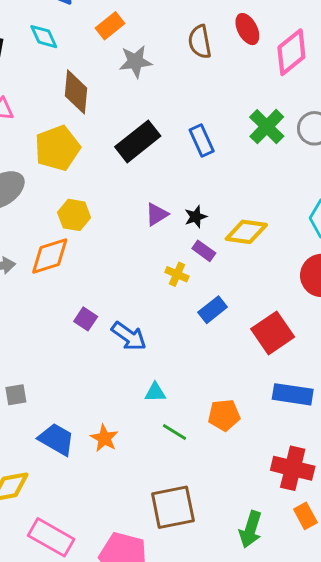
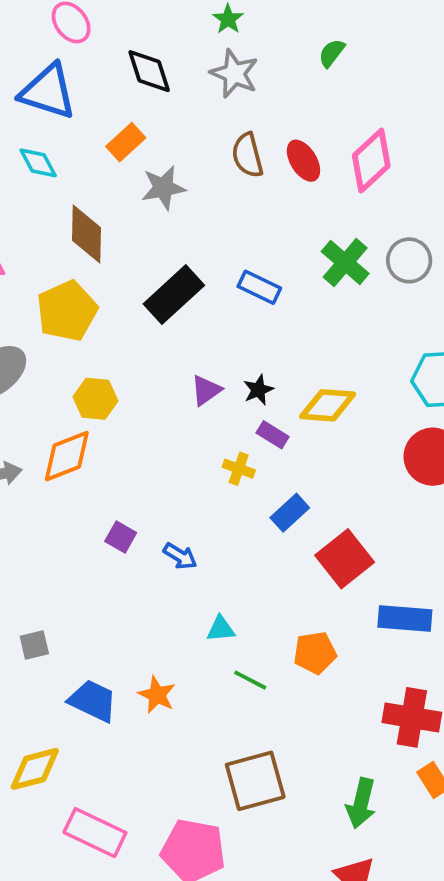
red ellipse: (247, 29) -> (303, 161), moved
blue rectangle: (202, 140) -> (259, 287), turned -36
red square: (273, 333) -> (345, 559), moved
blue arrow: (129, 336) -> (180, 556), size x0.7

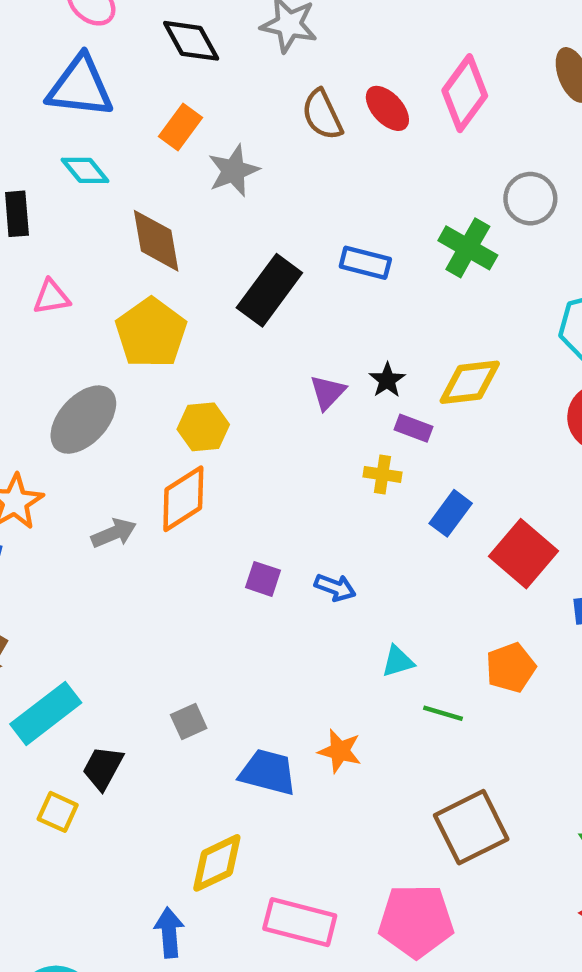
green cross: (345, 263) -> (468, 248), moved

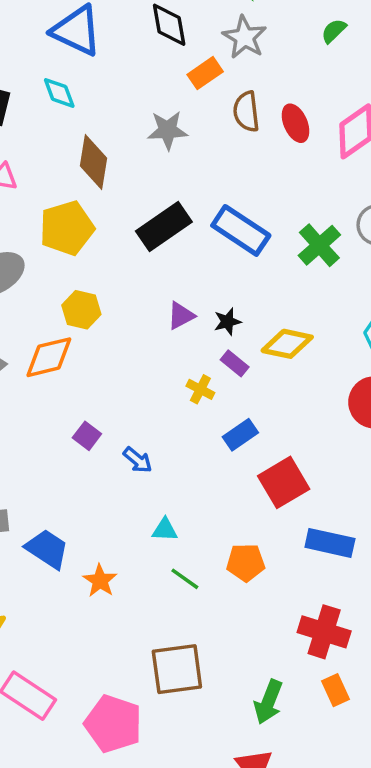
orange rectangle: (181, 127) -> (205, 73), moved
blue rectangle: (365, 263) -> (241, 230), size x1.5
blue trapezoid: (268, 772) -> (47, 549), moved

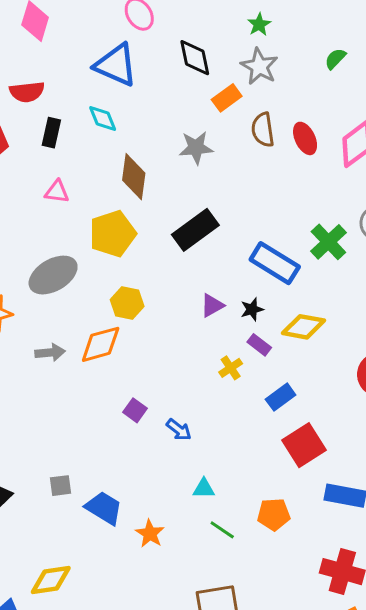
blue rectangle: (241, 230) -> (275, 263), moved
yellow cross: (200, 389) -> (231, 368), turned 30
blue rectangle: (240, 435) -> (281, 397), moved

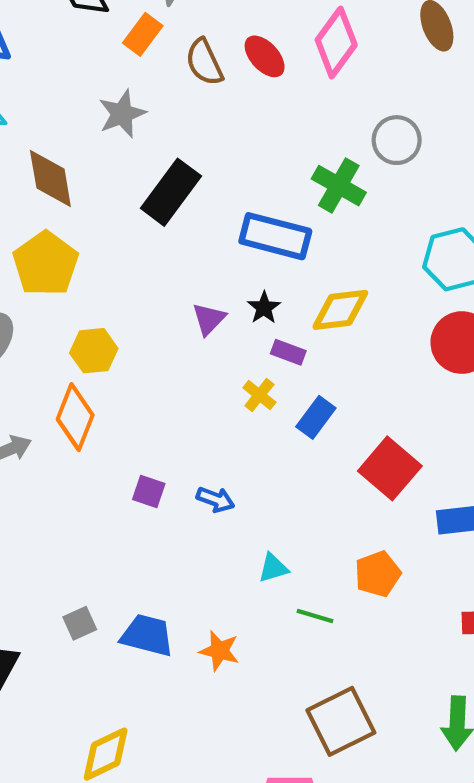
black rectangle: (195, 230) -> (171, 192), moved
orange diamond: (101, 344) -> (75, 417), turned -36
blue rectangle: (281, 397) -> (316, 417), moved

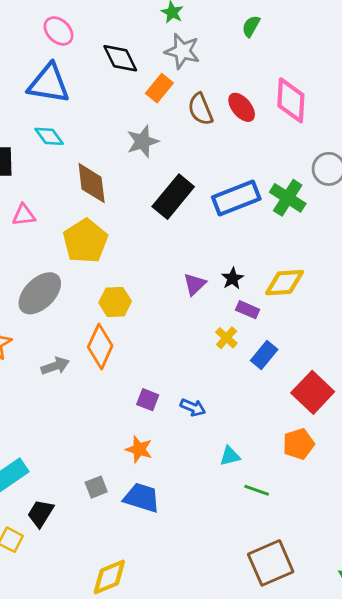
pink diamond: (336, 42) -> (291, 100), turned -36
blue rectangle: (275, 236) -> (236, 198), moved, turned -39
orange pentagon: (378, 574) -> (299, 444), moved
orange star: (219, 651) -> (139, 449), moved

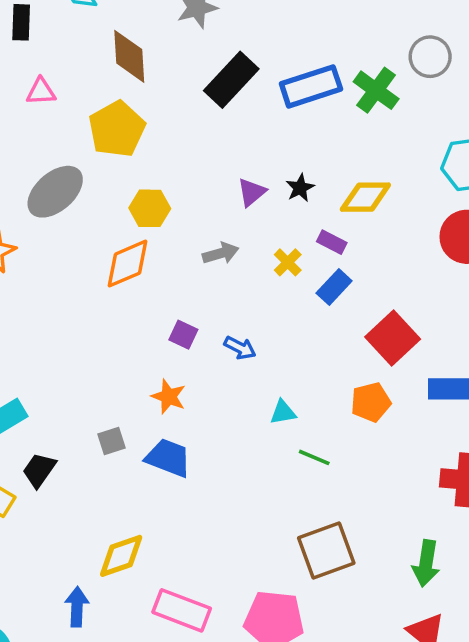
purple rectangle: (248, 310) -> (332, 242), moved
orange diamond: (100, 346) -> (127, 264), turned 39
gray arrow: (55, 366) -> (221, 253), moved

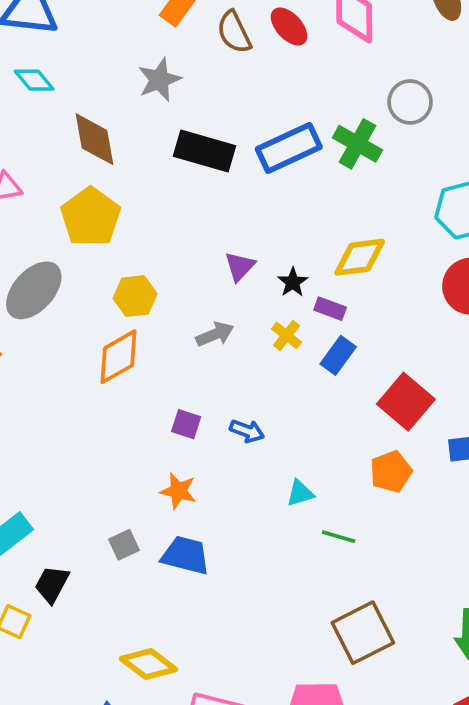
black rectangle: (231, 80) -> (204, 151), turned 70
black star: (300, 188) -> (293, 282), moved
yellow diamond: (121, 556) -> (148, 664), turned 63

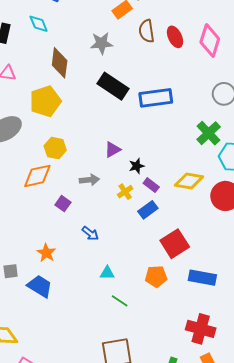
green cross: (357, 144) -> (209, 133), moved
yellow diamond: (360, 257) -> (189, 181), moved
purple square: (186, 424) -> (63, 204), moved

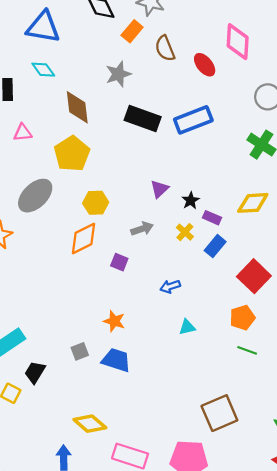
red ellipse: (175, 37) -> (205, 65), moved
blue arrow: (90, 233) -> (170, 286), moved, turned 138
green line: (120, 301) -> (247, 350), moved

